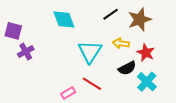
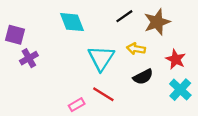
red star: (146, 53) -> (176, 59), moved
cyan cross: (147, 82) -> (180, 90), moved

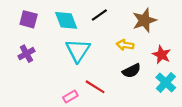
black line: (124, 16) -> (99, 15), moved
purple square: (15, 35) -> (29, 19), moved
cyan triangle: (101, 58) -> (78, 50), moved

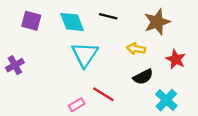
black line: (99, 15) -> (108, 16), turned 49
purple cross: (26, 54) -> (15, 65), moved
cyan cross: (166, 83) -> (166, 100), moved

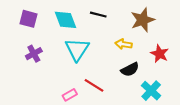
purple cross: (15, 65) -> (34, 54), moved

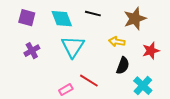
red star: (160, 54) -> (151, 51), turned 30
black semicircle: (130, 69) -> (123, 66), turned -42

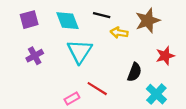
purple square: (27, 18) -> (29, 20), turned -30
yellow arrow: (117, 42) -> (119, 33), moved

